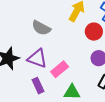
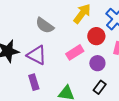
pink rectangle: (60, 69) -> (75, 52), moved

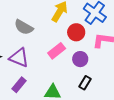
purple rectangle: (34, 82) -> (19, 85), turned 63

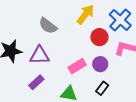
pink rectangle: (57, 51) -> (77, 66), moved
purple triangle: (19, 58) -> (40, 55), turned -30

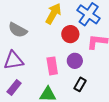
pink rectangle: (77, 66) -> (52, 66), turned -60

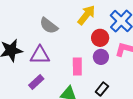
purple circle: (75, 61) -> (101, 57), moved

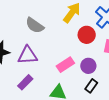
purple circle: (101, 57) -> (88, 66), moved
pink rectangle: (77, 66) -> (65, 65), turned 60

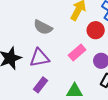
pink rectangle: (65, 65) -> (77, 52), moved

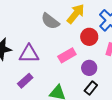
gray semicircle: (43, 27) -> (50, 21), moved

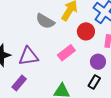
purple circle: (89, 68) -> (98, 62), moved
purple rectangle: (25, 81) -> (19, 83), moved

